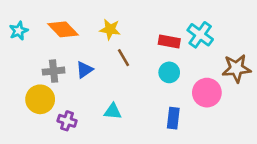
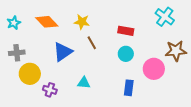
cyan cross: (200, 35) -> (165, 17), moved
blue triangle: (85, 70) -> (63, 52), size x1.5
gray cross: (54, 71) -> (17, 53), moved

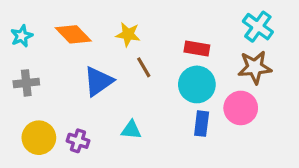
brown star: (176, 51) -> (255, 67), moved
cyan circle: (126, 54) -> (197, 84), size x1.5
yellow circle: (30, 74) -> (39, 138), moved
blue rectangle: (129, 88) -> (202, 124), moved

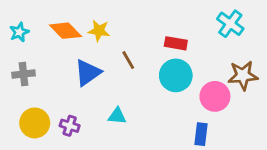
yellow star: (128, 34) -> (99, 31), moved
brown star: (255, 67) -> (243, 75), moved
blue rectangle: (202, 124) -> (201, 134), moved

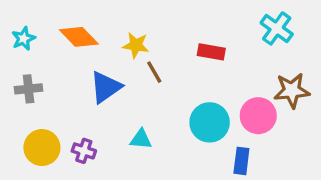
yellow star: (99, 31) -> (136, 45), moved
cyan circle: (176, 75) -> (210, 122), moved

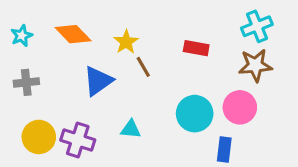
cyan cross: (277, 28) -> (257, 26), turned 32
yellow star: (136, 45) -> (126, 42), turned 30
brown star: (292, 91) -> (255, 65), moved
purple cross: (84, 151) -> (78, 140), size x1.5

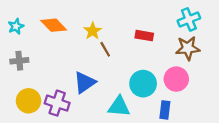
blue triangle: (98, 81) -> (85, 82), moved
cyan triangle: (131, 129) -> (119, 107), moved, size x1.5

